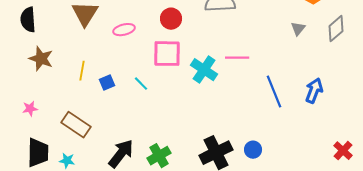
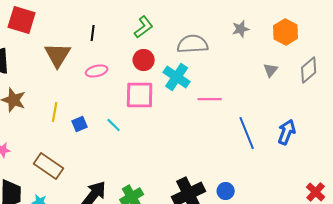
cyan cross: (204, 70) -> (177, 77), moved

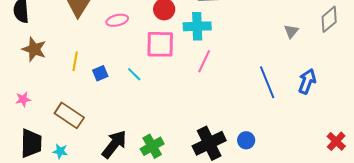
gray triangle: (271, 70) -> (291, 31), moved
cyan cross: (177, 77) -> (197, 26), turned -36
pink line: (210, 99) -> (204, 61), moved, turned -65

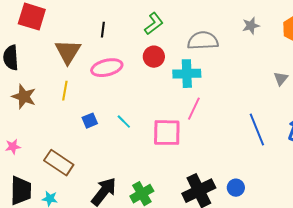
pink ellipse: (117, 20) -> (107, 68), size x1.4
pink square: (160, 44) -> (167, 133), moved
yellow line: (75, 61) -> (65, 91), moved

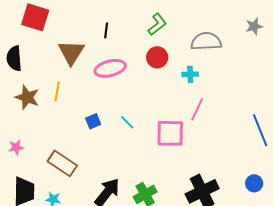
cyan cross: (187, 74) -> (190, 74), size x0.6
yellow line: (65, 91) -> (57, 91), moved
blue circle: (236, 188) -> (254, 183), moved

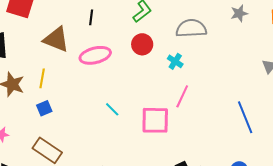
brown triangle: (71, 52) -> (56, 39), turned -40
cyan cross: (190, 74) -> (175, 61), turned 35
blue square: (93, 121) -> (44, 108), moved

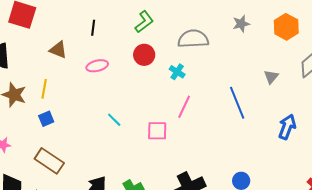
brown triangle: (56, 39) -> (58, 50), size x0.7
pink ellipse: (95, 55) -> (97, 66), size x0.7
blue line: (245, 117) -> (237, 103), moved
pink square: (155, 120) -> (157, 131), size x0.7

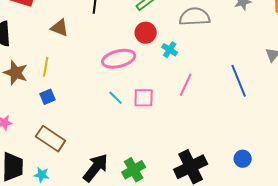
pink ellipse: (97, 66) -> (119, 59), moved, size x1.5
cyan cross: (177, 72) -> (170, 50), moved
pink square: (157, 131) -> (144, 98), moved

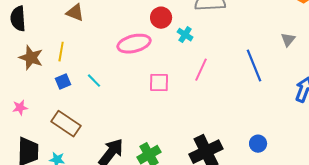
cyan line: (116, 98) -> (94, 81), moved

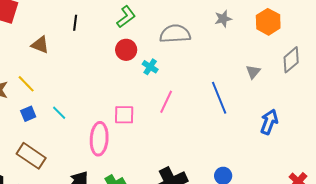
pink ellipse: (134, 44) -> (99, 139), moved, turned -72
yellow line: (61, 52) -> (26, 84), turned -54

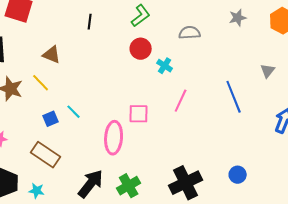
gray semicircle: (175, 34) -> (190, 33), size x0.7
brown triangle: (40, 45) -> (52, 55), moved
blue square: (28, 114) -> (51, 119), moved

